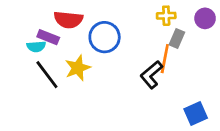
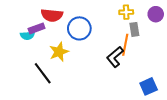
purple rectangle: (48, 37) -> (37, 28), turned -42
gray rectangle: (177, 38) -> (134, 29), turned -32
black line: (47, 75) -> (43, 73), moved

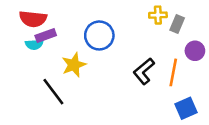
purple circle: (156, 14) -> (195, 51), moved
red semicircle: (52, 15) -> (33, 19), moved
gray rectangle: (134, 29) -> (177, 24), moved, turned 32
orange line: (125, 45) -> (173, 72), moved

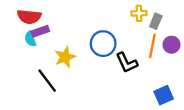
blue circle: (99, 35) -> (103, 44), moved
cyan semicircle: (34, 44) -> (30, 39), turned 72
black L-shape: (144, 71) -> (127, 63), turned -75
orange line: (173, 72) -> (152, 46), moved

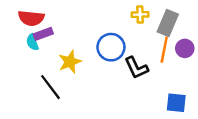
yellow cross: (139, 13) -> (140, 15), moved
gray rectangle: (156, 21) -> (168, 23), size x1.5
blue square: (164, 95) -> (176, 103), turned 30

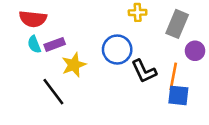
yellow cross: (140, 15) -> (138, 12), moved
purple rectangle: (43, 34) -> (55, 44), moved
orange line: (164, 50) -> (173, 76), moved
blue square: (176, 103) -> (178, 95), moved

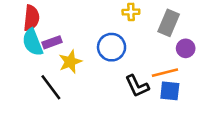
red semicircle: (33, 19) -> (31, 18), turned -90
cyan semicircle: (34, 44) -> (33, 42), size x1.6
black L-shape: (144, 71) -> (137, 86), moved
orange line: (173, 76) -> (165, 73), turned 65

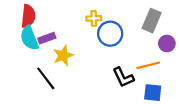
yellow cross: (131, 12) -> (94, 18), moved
blue circle: (112, 47) -> (110, 34), moved
blue square: (170, 91) -> (153, 93), moved

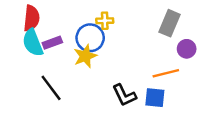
blue circle: (110, 34) -> (90, 38), moved
yellow star: (63, 55) -> (85, 56), moved
black L-shape: (123, 77) -> (124, 95), moved
blue square: (153, 93) -> (155, 98), moved

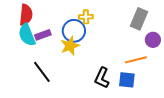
black L-shape: (124, 95) -> (102, 78), turned 50

